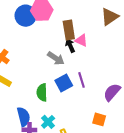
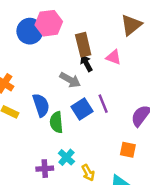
pink triangle: (81, 40) -> (114, 57), moved
blue semicircle: (24, 117) -> (41, 105), moved

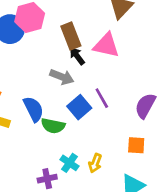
pink triangle: (114, 57) -> (106, 45), size x1.5
green semicircle: (56, 122) -> (53, 126), turned -65
yellow arrow: (88, 173) -> (95, 163), moved, turned 56

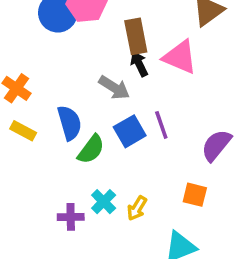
green semicircle: (53, 126) -> (91, 149), turned -75

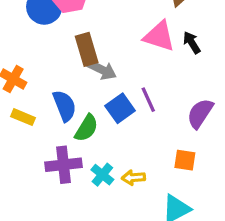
brown rectangle: (136, 36) -> (87, 49), moved
black arrow: (139, 64) -> (192, 43), moved
yellow arrow: (137, 208) -> (133, 178), turned 60
purple cross: (71, 217) -> (64, 165), moved, size x1.5

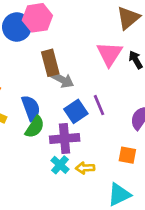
pink triangle: (159, 36) -> (109, 54), turned 44
green semicircle: (86, 128) -> (35, 127), moved
purple cross: (64, 165) -> (65, 139), moved

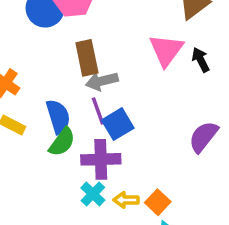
gray arrow: (62, 80) -> (102, 81), turned 135
purple line: (99, 105) -> (98, 111), moved
orange square: (127, 155) -> (158, 202), moved, turned 30

